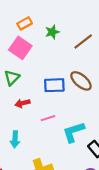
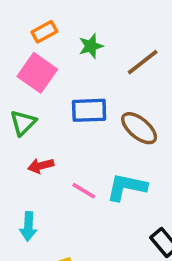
blue rectangle: (54, 85) -> (89, 110), moved
pink line: (48, 118) -> (84, 191), turned 48
cyan L-shape: (74, 132) -> (127, 187), moved, turned 30

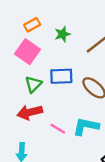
green triangle: (23, 123) -> (33, 84), moved
red arrow: (41, 166) -> (30, 112), size x1.5

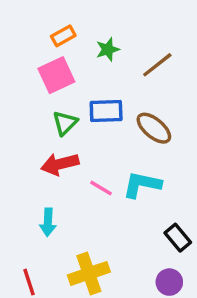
pink square: (27, 52) -> (56, 75), turned 30

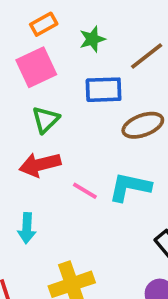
blue rectangle: (106, 111) -> (104, 90), moved
brown ellipse: (154, 128) -> (143, 125), turned -60

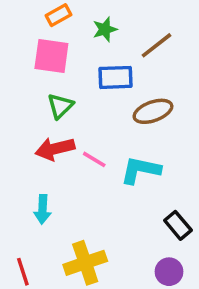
pink square: (36, 67) -> (51, 56), turned 33
pink line: (85, 191) -> (94, 159), moved

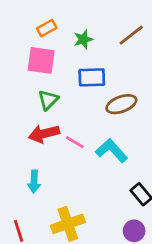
brown line: (157, 45) -> (131, 35), moved
cyan L-shape: (140, 170) -> (112, 151), turned 36

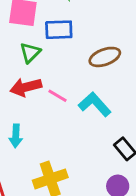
blue rectangle: (92, 77) -> (59, 30), moved

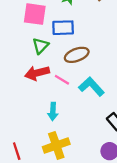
brown ellipse: (105, 57) -> (77, 55), moved
cyan arrow: (16, 136) -> (53, 111), moved

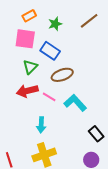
blue rectangle: (63, 28) -> (50, 51), turned 36

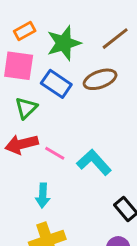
green star: (55, 24) -> (64, 43), size x1.6
brown ellipse: (62, 75) -> (100, 79), moved

